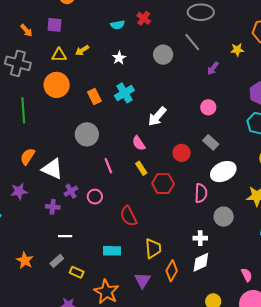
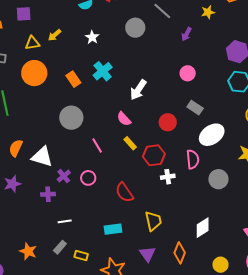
white cross: (200, 238) -> (168, 177), moved
orange diamond: (172, 271) -> (180, 253), moved

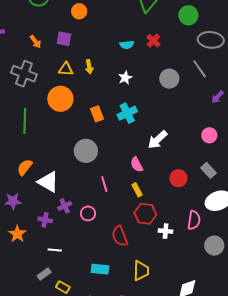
yellow arrow: (55, 35) -> (89, 67), turned -72
red hexagon: (154, 155) -> (145, 214), moved
orange star: (28, 251) -> (17, 234), moved

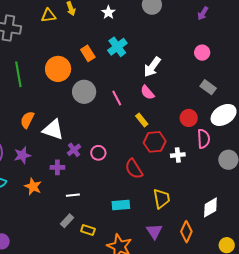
orange circle: (60, 99) -> (58, 69), moved
pink semicircle: (137, 165) -> (147, 92), moved
red circle: (178, 178) -> (189, 118), moved
pink line: (104, 184) -> (117, 98), moved

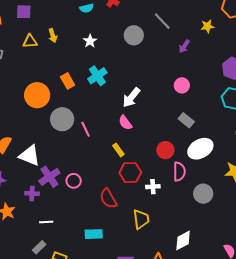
pink line: (117, 98) -> (86, 129), moved
purple cross: (74, 150) -> (49, 177), size x1.5
yellow trapezoid: (161, 199) -> (141, 219), moved

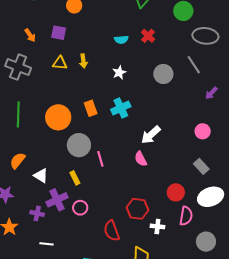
yellow rectangle: (118, 150) -> (75, 178), moved
white triangle: (30, 156) -> (41, 176), size x0.7

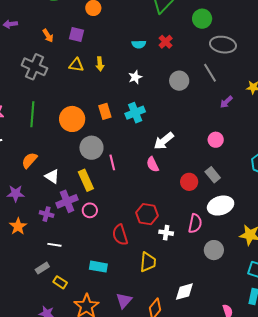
yellow rectangle: (75, 178) -> (86, 180), size x1.5
red circle: (176, 192) -> (189, 182), moved

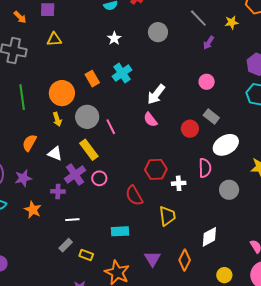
yellow arrow: (100, 64) -> (57, 119), moved
gray line: (210, 73) -> (198, 18), moved

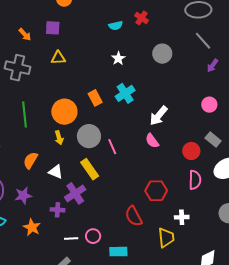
pink semicircle: (205, 168) -> (195, 180), moved
pink circle: (99, 178) -> (93, 236), moved
white cross: (179, 183) -> (182, 217), moved

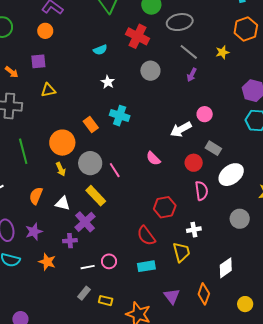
red cross: (142, 18) -> (137, 36), moved, size x1.6
purple arrow: (213, 66) -> (192, 75), moved
cyan cross: (125, 93) -> (120, 116), turned -30
white arrow: (159, 116) -> (181, 129), moved, turned 30
cyan rectangle: (118, 252) -> (146, 266), moved

